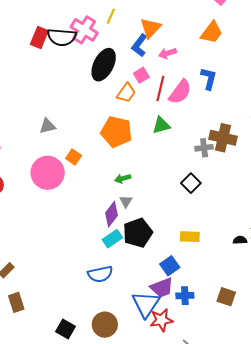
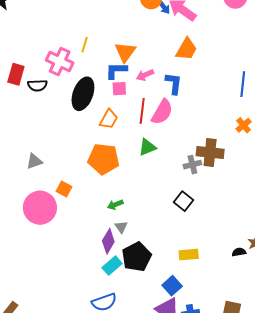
black semicircle: (62, 37) -> (37, 85), moved, size x0.7
blue L-shape: (139, 45) -> (116, 70), turned 60
pink square: (141, 75) -> (119, 89), moved, turned 35
blue L-shape: (209, 79) -> (174, 83), moved

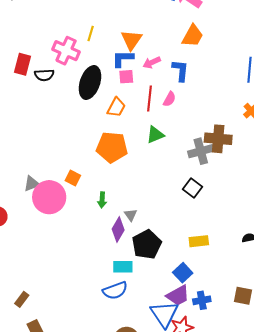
pink semicircle: (162, 112) -> (169, 99), size x0.6
gray triangle: (34, 161) -> (32, 184), moved
gray cross: (192, 165) -> (201, 151), size x1.4
green arrow: (115, 205) -> (102, 200), moved, turned -63
cyan rectangle: (112, 266) -> (123, 267), moved, turned 42

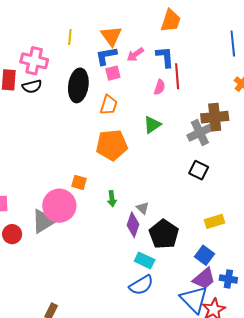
pink cross: (66, 51) -> (34, 61), moved
red line: (149, 98) -> (177, 76), moved
gray triangle: (32, 184) -> (43, 221), moved, size x1.5
cyan rectangle: (123, 267) -> (145, 260), turned 36
blue cross: (202, 300) -> (228, 279), turned 30

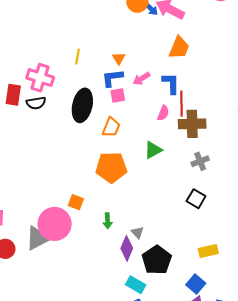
orange triangle: (111, 36) -> (119, 58), size x0.6
brown cross: (215, 117) -> (192, 124), moved
gray cross: (200, 133) -> (200, 161), size x0.7

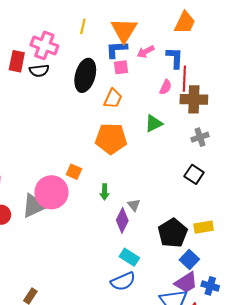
orange triangle: (119, 58) -> (124, 30), size x2.0
black pentagon: (157, 260) -> (173, 233), moved

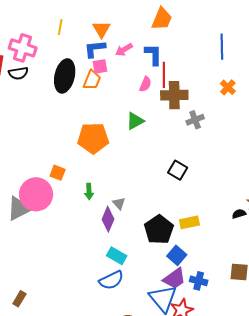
orange triangle: (124, 30) -> (101, 29), size x0.7
orange trapezoid: (113, 99) -> (92, 80), moved
gray cross: (200, 137) -> (195, 120), moved

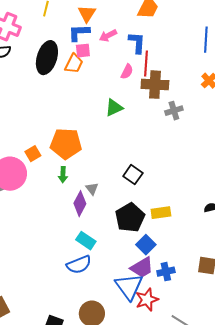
orange pentagon: (93, 138) -> (66, 144), moved
black square: (178, 170) -> (133, 175), moved
orange square: (58, 173) -> (33, 154), turned 35
blue cross: (199, 281) -> (166, 272), turned -30

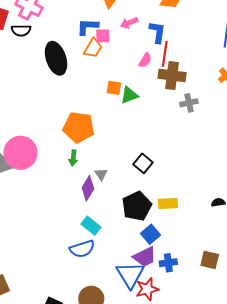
blue L-shape: (79, 33) -> (88, 27), moved
black ellipse: (47, 58) -> (56, 58), moved, turned -40
orange square: (33, 154) -> (114, 88), moved, turned 35

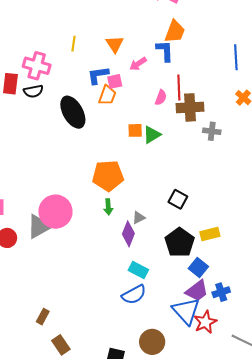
blue L-shape: (157, 32) -> (165, 51), moved
gray cross: (189, 103) -> (212, 131), turned 30
gray triangle: (101, 174) -> (139, 218), turned 48

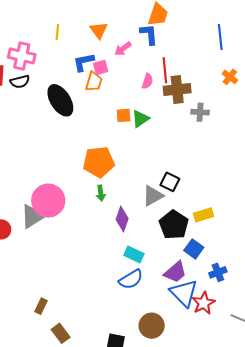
gray triangle: (139, 218) -> (153, 196), moved, size x1.6
purple trapezoid: (197, 291) -> (175, 272), moved

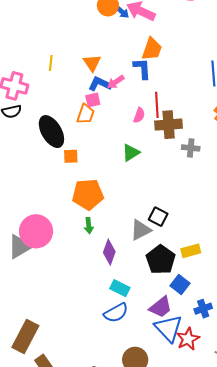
blue L-shape: (84, 62) -> (100, 84), moved, turned 35
orange square: (124, 115) -> (71, 156), moved
brown rectangle: (41, 306) -> (25, 337), size x2.0

